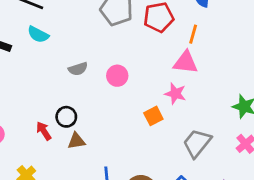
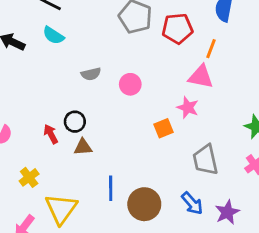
gray trapezoid: (197, 143) -> (205, 160), turned -56

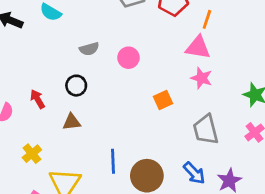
pink star: (188, 108) -> (202, 78), moved
black circle: (75, 122) -> (76, 86), moved
red arrow: (51, 134) -> (38, 99), moved
brown triangle: (83, 147) -> (72, 122), moved

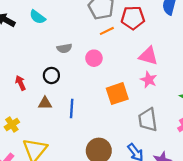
orange line: (207, 19) -> (107, 31), moved, turned 40
orange square: (163, 100) -> (117, 94), size x1.5
blue line: (113, 161) -> (72, 108), moved

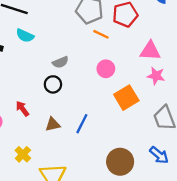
orange line: (107, 31) -> (101, 34), turned 64
pink circle: (94, 58) -> (106, 69), moved
black circle: (51, 75) -> (53, 84), moved
blue line: (72, 108) -> (82, 124), turned 36

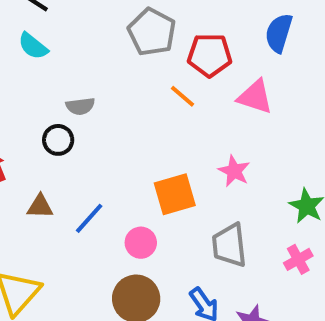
orange line: (101, 34) -> (182, 96), moved
pink triangle: (150, 51) -> (255, 97), moved
pink circle: (106, 69) -> (141, 243), moved

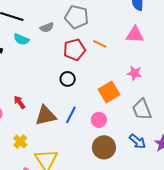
red pentagon: (210, 55) -> (74, 50), moved
gray semicircle: (80, 106) -> (47, 27), moved
black circle: (58, 140) -> (68, 79), moved
brown triangle: (40, 206) -> (46, 116), size x1.6

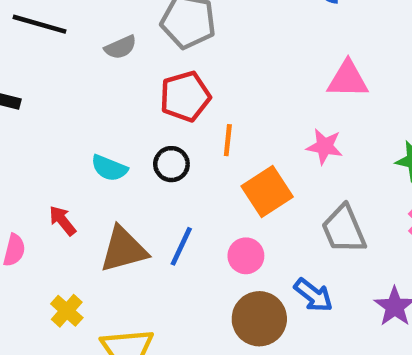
pink triangle: (135, 35) -> (348, 79), moved
cyan semicircle: (21, 39) -> (109, 168), moved
orange line: (100, 44) -> (228, 140), moved, turned 72
blue arrow: (137, 141) -> (313, 295), moved

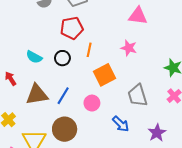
pink triangle: (348, 79) -> (138, 16), moved
pink star: (324, 146) -> (129, 48), moved
brown circle: (259, 319) -> (65, 129), moved

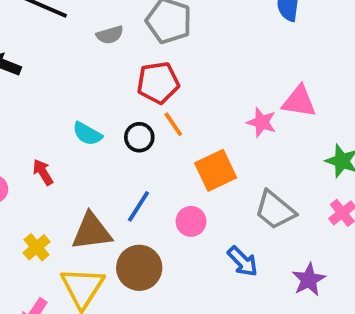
pink triangle: (138, 16) -> (299, 101), moved
orange line: (89, 50) -> (173, 124), moved, turned -48
brown triangle: (37, 94) -> (92, 231), moved
gray trapezoid: (137, 95) -> (275, 210), turned -35

